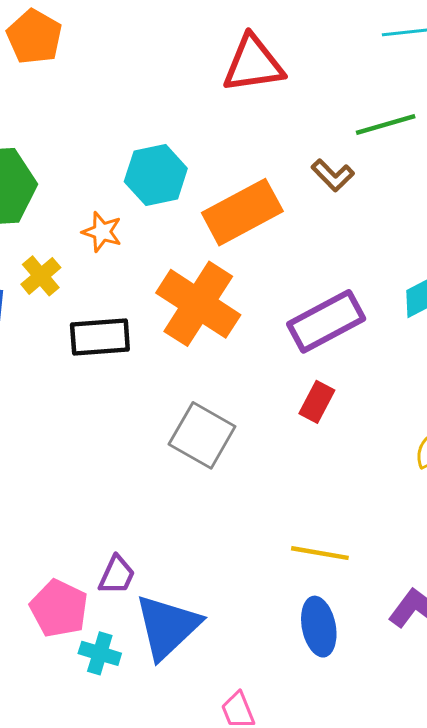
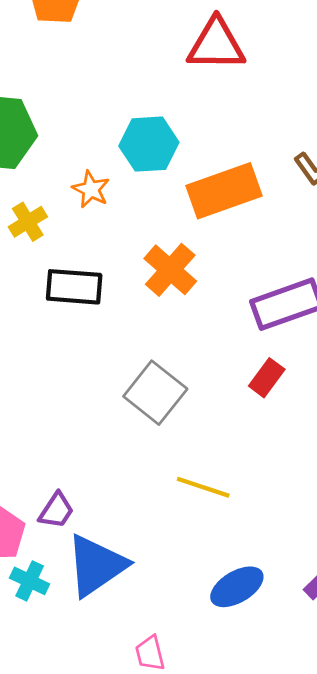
red triangle: (253, 64) -> (216, 45), moved
orange cross: (198, 304) -> (170, 270), size x0.7
yellow line: (320, 553) -> (203, 487), moved
blue ellipse: (319, 627) -> (237, 587), turned 62

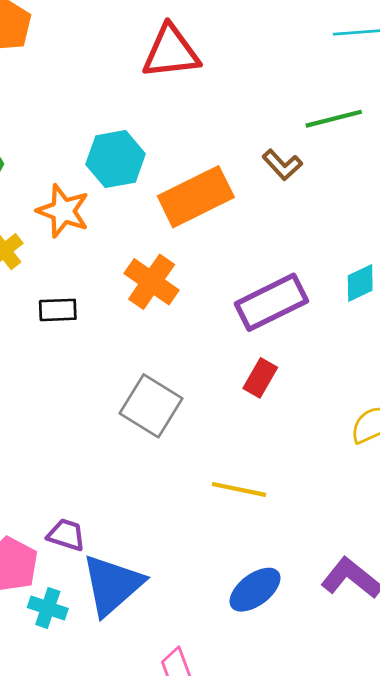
orange star: (91, 189) -> (63, 211), size x1.4
black rectangle: (74, 287) -> (58, 310), size x0.7
yellow line: (203, 487) -> (239, 489), moved
purple trapezoid: (56, 511) -> (66, 535), turned -99

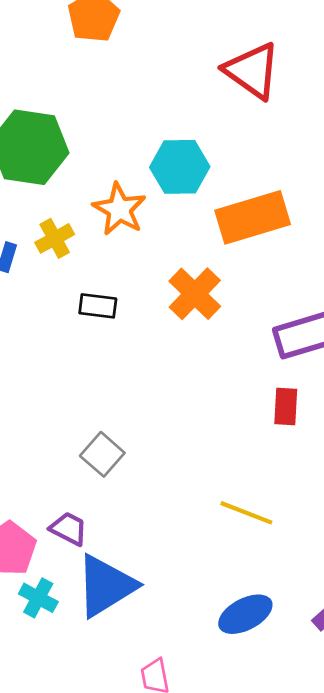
red triangle: (171, 52) -> (252, 71), turned 32
red rectangle: (260, 378) -> (286, 406), turned -36
gray square: (151, 406) -> (102, 454), moved, size x0.7

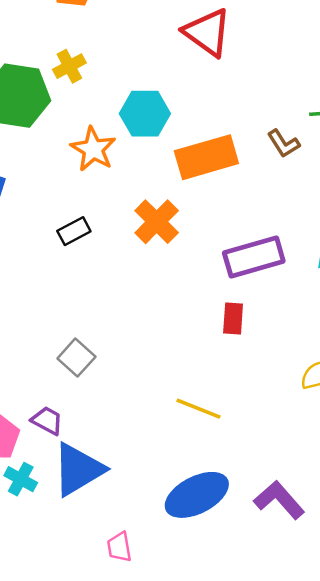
yellow cross: (55, 238) -> (69, 66), moved
black rectangle: (98, 306) -> (74, 231), turned -36
blue ellipse: (245, 614) -> (197, 495), size x1.4

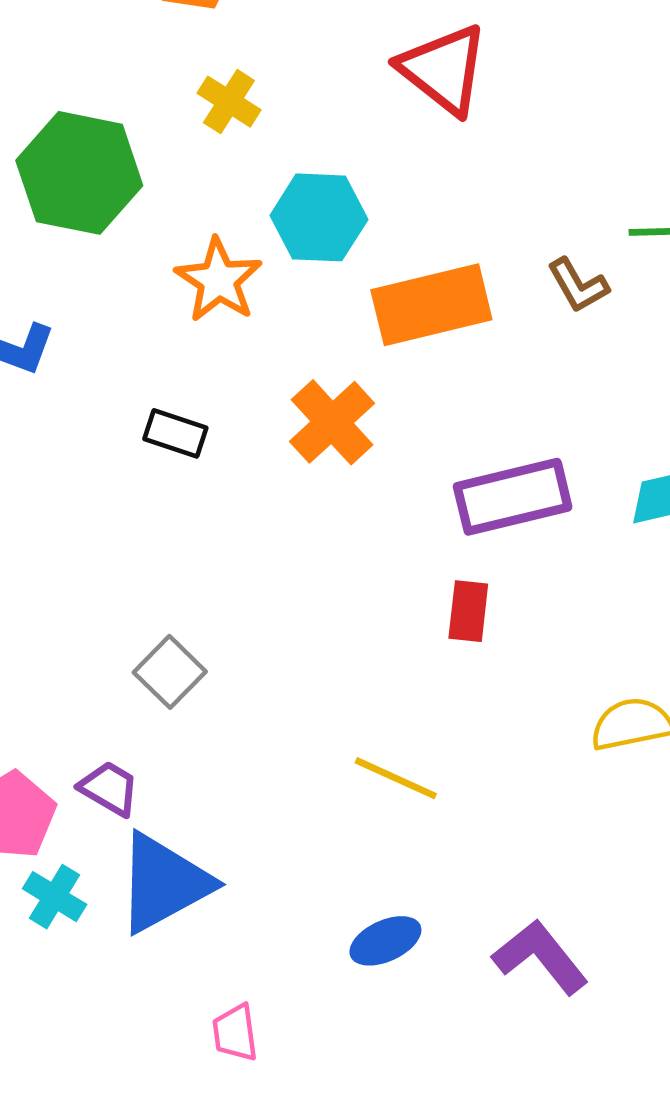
yellow cross: (69, 66) -> (229, 102), moved, turned -32
black rectangle: (74, 231) -> (175, 433), turned 44
blue ellipse: (197, 495) -> (385, 941), size x0.6

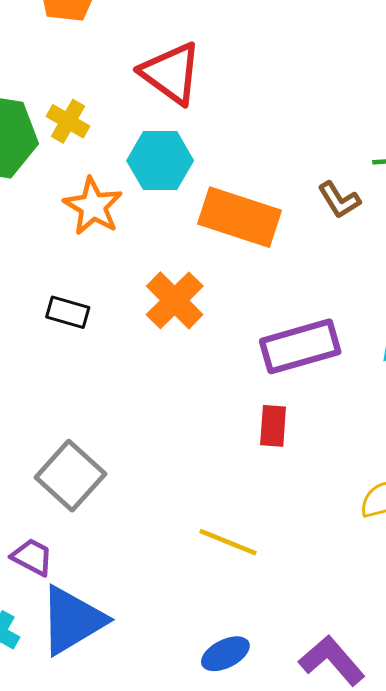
red triangle: (443, 69) -> (171, 73), moved
yellow cross: (229, 102) -> (68, 121), moved
orange rectangle: (431, 305) -> (239, 217), turned 34
gray square: (170, 672) -> (70, 476), size x1.4

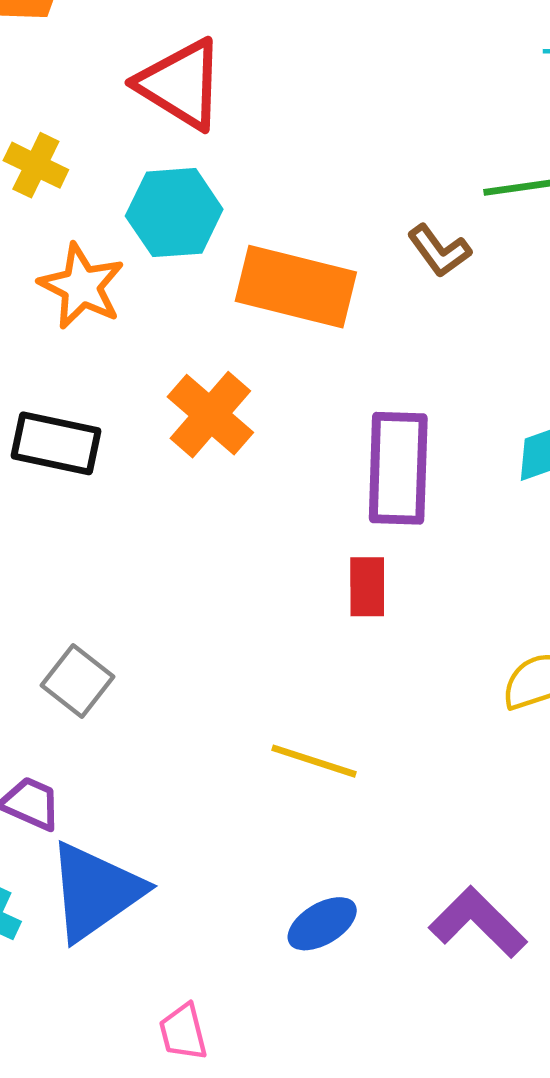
black rectangle: (68, 312) -> (56, 443), size x1.4
purple rectangle: (300, 346) -> (398, 468), turned -68
gray square: (70, 476) -> (77, 681), size x0.7

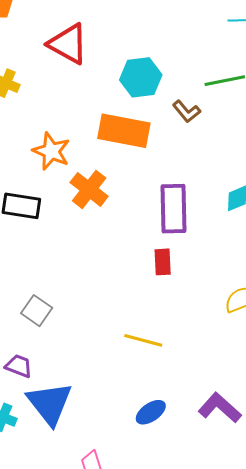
cyan hexagon: (174, 213) -> (141, 77), moved
orange star: (82, 286) -> (51, 151), moved
blue triangle: (95, 891) -> (50, 403), turned -30

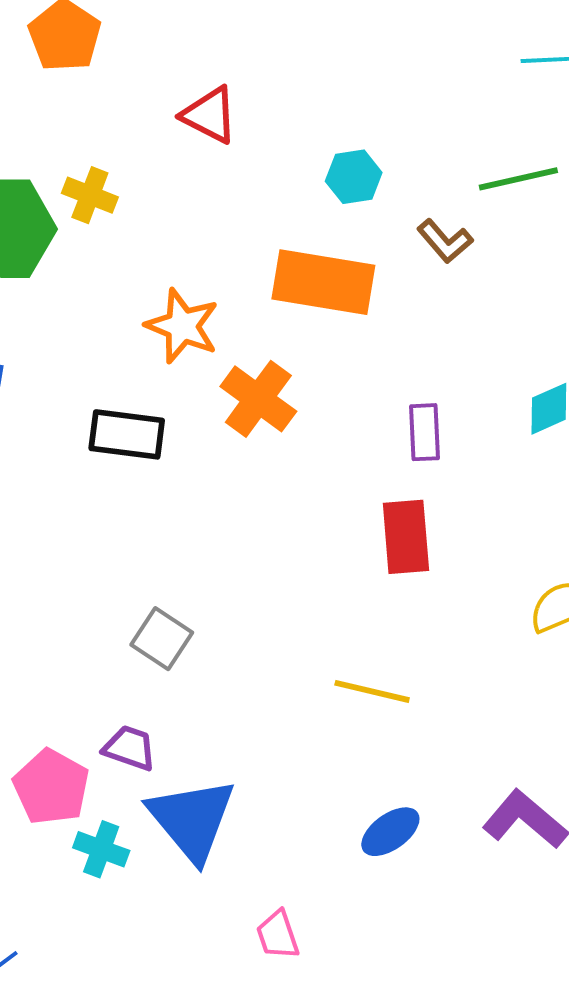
red triangle: (68, 44) -> (210, 115), size x0.7
cyan hexagon: (141, 77) -> (354, 177), size x0.7
purple rectangle: (174, 209) -> (424, 432), size x0.6
red rectangle: (163, 262) -> (406, 537), size x1.4

